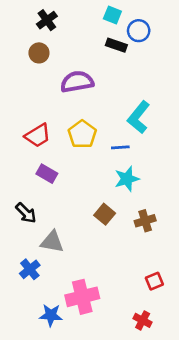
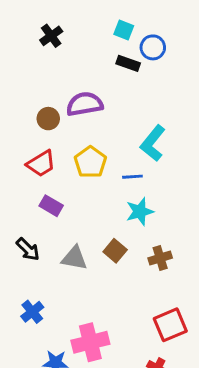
brown circle: (39, 53) -> (48, 119), moved
gray triangle: (52, 242) -> (74, 258), moved
red square: (154, 281) -> (170, 325), size x1.6

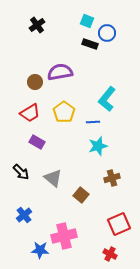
brown square: (115, 251) -> (81, 195), moved
gray triangle: (74, 258) -> (53, 178), turned 30

